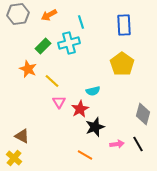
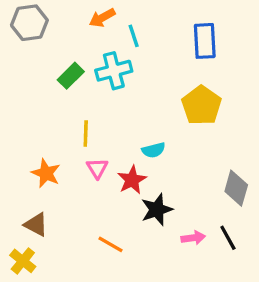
orange arrow: (49, 15) -> (102, 18), moved
orange star: (28, 69) -> (46, 173), moved
yellow line: (52, 81) -> (86, 134), turned 49
orange line: (85, 155) -> (110, 244), moved

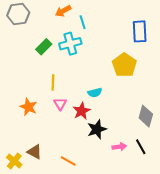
blue rectangle: (205, 41) -> (140, 31), moved
brown triangle: (36, 225) -> (35, 152), moved
orange line: (110, 244) -> (68, 161), moved

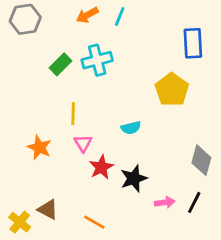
cyan line: (83, 22) -> (120, 16), moved, turned 40
red star: (82, 111) -> (101, 167), moved
black line: (141, 147) -> (194, 202), turned 56

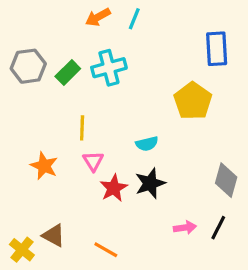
gray hexagon: (25, 19) -> (28, 66), moved
black star: (134, 178) -> (150, 183), moved

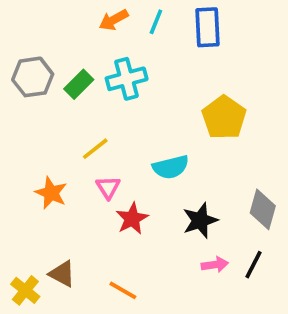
blue rectangle: (217, 49) -> (207, 27), moved
yellow line: (82, 128) -> (95, 149), turned 50
cyan semicircle: (147, 144) -> (171, 167), size x1.4
black star: (150, 183) -> (200, 220), moved

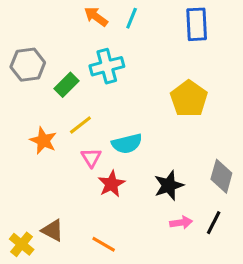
orange arrow: (114, 20) -> (96, 17), turned 65
blue rectangle: (207, 27) -> (197, 24), moved
green rectangle: (79, 84) -> (67, 85), moved
cyan semicircle: (171, 167) -> (127, 144), moved
orange star: (51, 193) -> (43, 141), moved

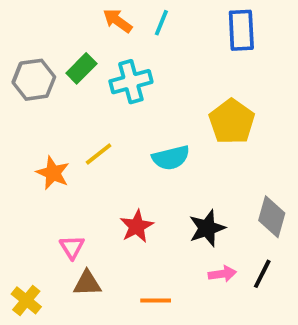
green rectangle: (67, 85) -> (81, 68), moved
cyan semicircle: (127, 144) -> (171, 158), moved
pink triangle: (91, 158) -> (72, 247), moved
brown triangle: (53, 230) -> (87, 283), moved, turned -30
orange line: (104, 244) -> (156, 300), moved, turned -30

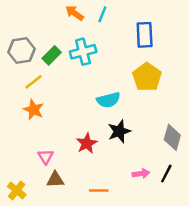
blue rectangle: (241, 30) -> (145, 35), moved
green rectangle: (81, 68) -> (52, 55), moved
yellow line: (99, 154) -> (34, 82), moved
black star: (207, 228) -> (119, 131), moved

